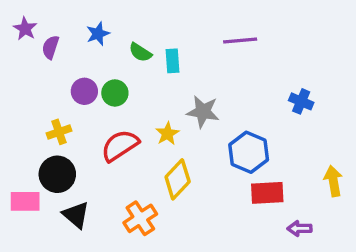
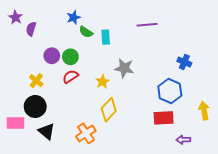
blue star: (98, 34) -> (74, 17), moved
yellow cross: (59, 132) -> (36, 81), turned -32
red semicircle: (120, 145) -> (70, 76), moved, size x0.7
blue hexagon: (249, 152) -> (170, 91), moved

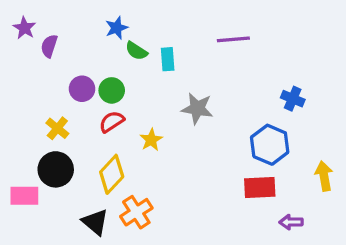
yellow star: (103, 82) -> (151, 140), moved
yellow diamond: (109, 110) -> (112, 174), moved
black triangle: (47, 131) -> (95, 222), moved

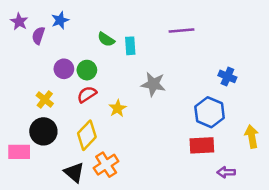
blue star: (117, 28) -> (60, 20), moved

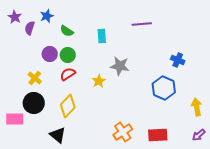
green semicircle: (106, 39) -> (67, 31), moved
yellow star: (118, 108) -> (99, 81), moved
red rectangle: (202, 145) -> (158, 135), moved
orange cross: (106, 165) -> (123, 132), moved
purple arrow: (226, 172) -> (199, 135), moved, turned -40

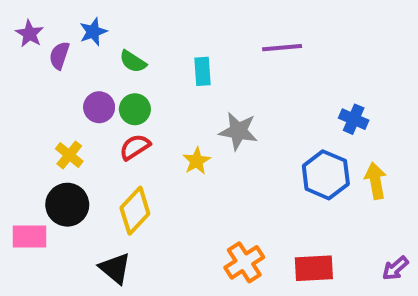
yellow arrow: (197, 107) -> (376, 181), moved

